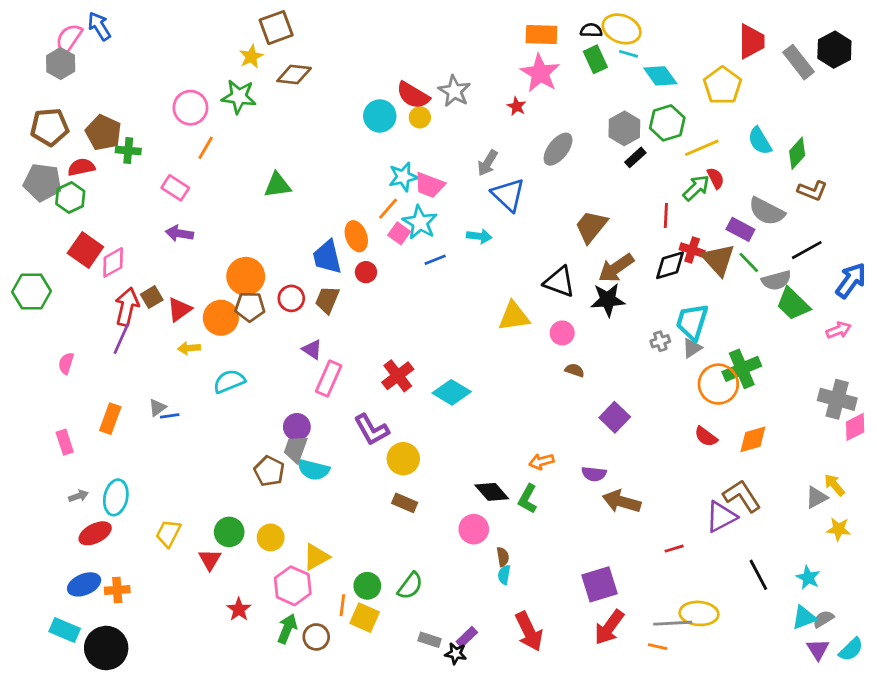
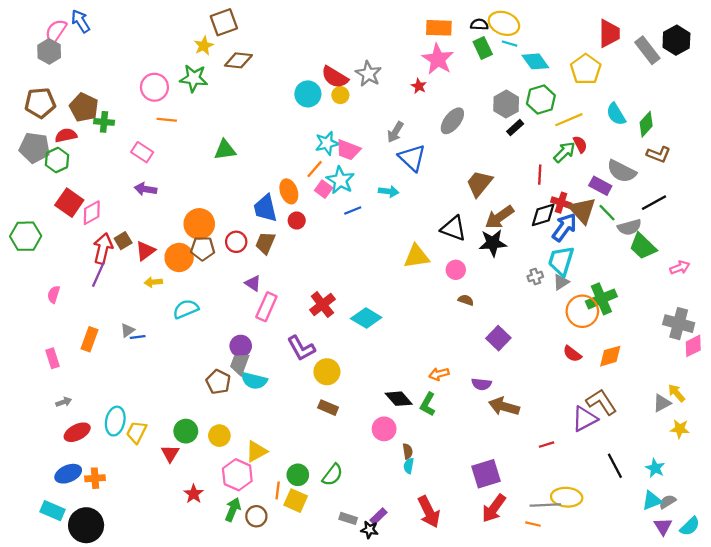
orange line: (206, 148) -> (167, 120), turned 66
blue arrow: (851, 280) -> (564, 227), moved
cyan ellipse: (116, 497) -> (115, 421), moved

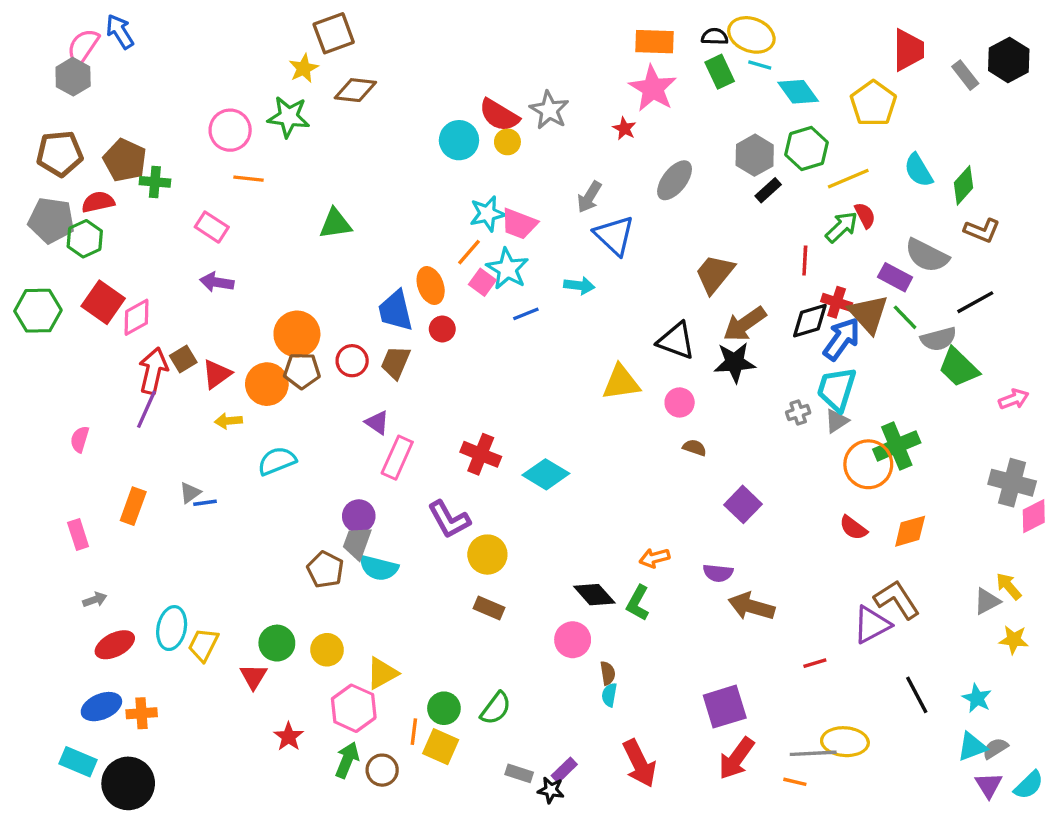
gray rectangle: (647, 50) -> (965, 75), size x0.7
green hexagon: (26, 236) -> (38, 311), moved
red cross: (322, 305) -> (481, 454), turned -30

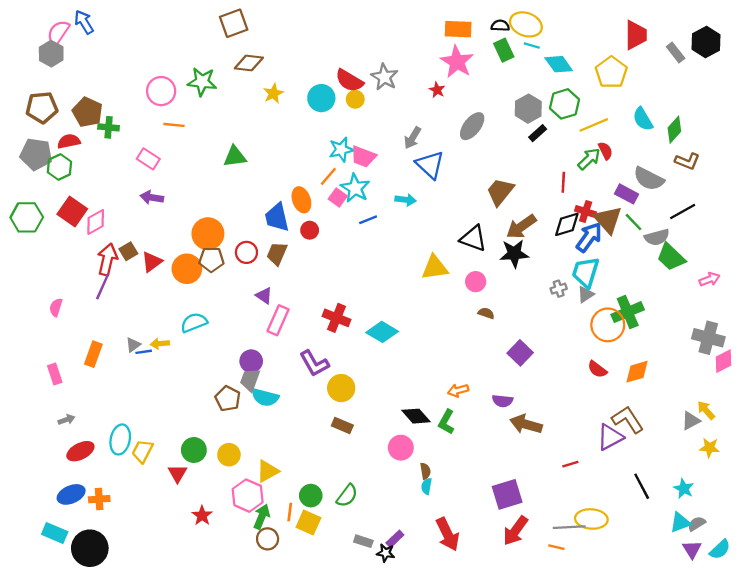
yellow star: (304, 68) -> (273, 93), moved
yellow arrow: (228, 421) -> (160, 344), moved
green arrow: (347, 760) -> (262, 517), moved

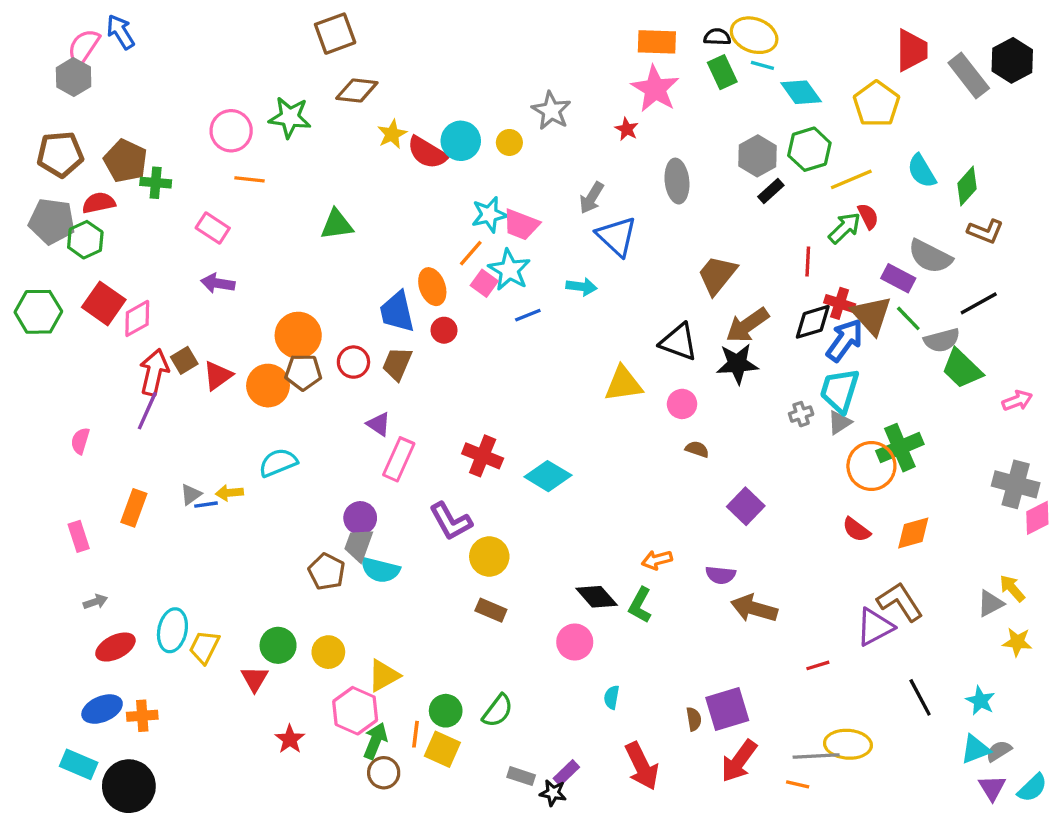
gray rectangle: (676, 52) -> (969, 75), size x1.5
red semicircle: (349, 81) -> (427, 153), moved
gray ellipse: (472, 126) -> (677, 181), turned -44
brown semicircle: (425, 471) -> (694, 719), moved

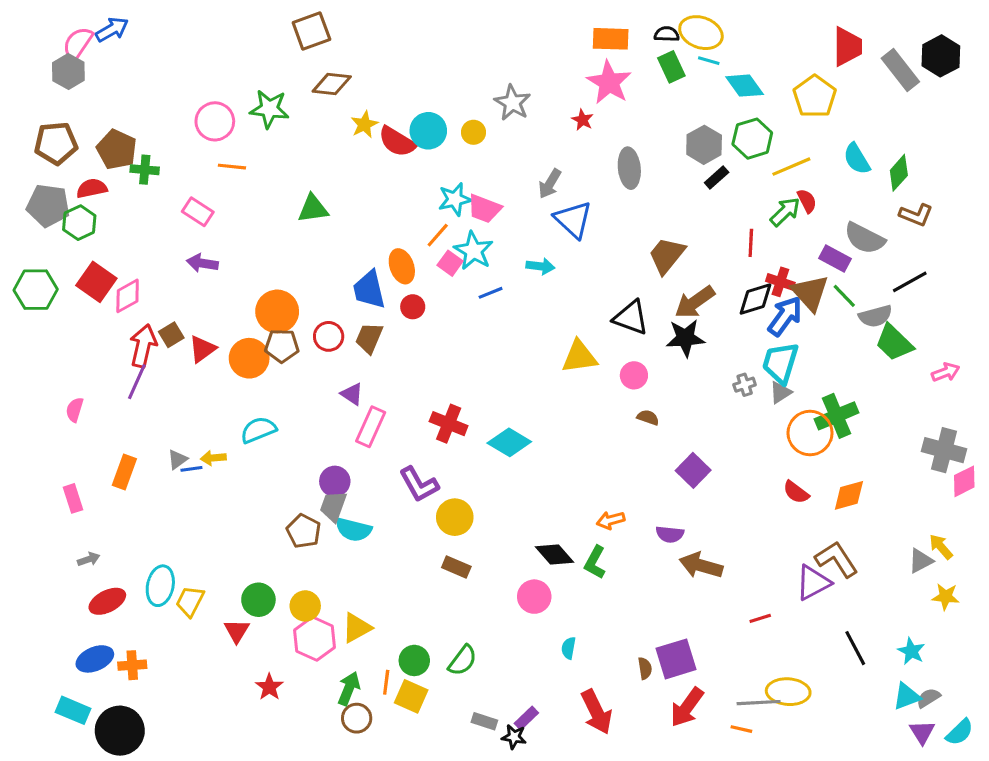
blue arrow: (120, 32) -> (112, 29), turned 92
pink hexagon: (355, 711) -> (315, 639), moved

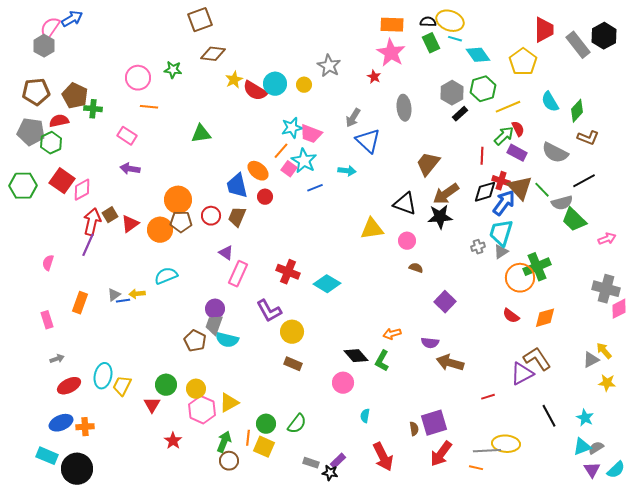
green star: (269, 109) -> (173, 70), size x0.7
purple rectangle: (835, 259) -> (517, 153), moved
orange ellipse: (402, 266) -> (258, 171), turned -30

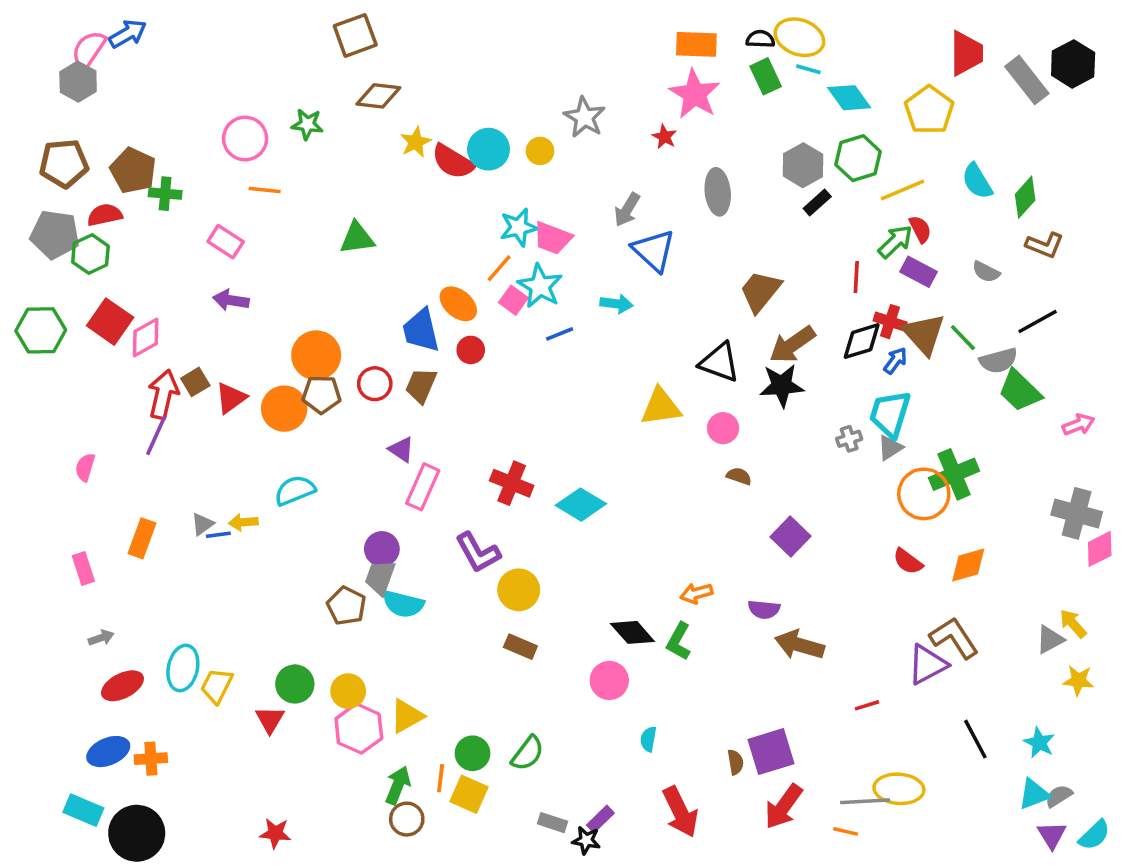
gray semicircle: (555, 153) -> (986, 272), size x0.6
blue arrow: (504, 203) -> (895, 361), size x0.6
red star: (173, 441) -> (275, 833), moved, turned -30

